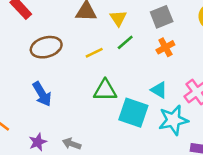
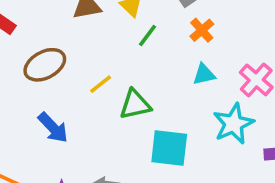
yellow line: (94, 53) -> (101, 84), moved
cyan triangle: (159, 90) -> (204, 74), moved, turned -30
cyan square: (133, 113) -> (169, 148), moved

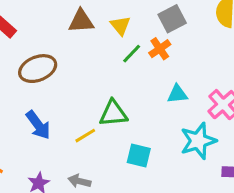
orange cross: (202, 30) -> (160, 49), moved
yellow line: (101, 84) -> (85, 136), moved
cyan square: (169, 148) -> (139, 155), size x0.7

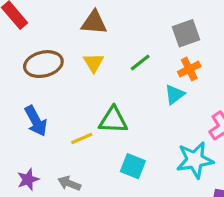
yellow triangle: (120, 25) -> (93, 63), moved
orange cross: (160, 49) -> (189, 69), moved
cyan triangle: (177, 94) -> (175, 94), moved, turned -40

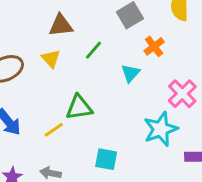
brown triangle: (94, 23) -> (61, 25), moved
orange cross: (189, 69) -> (154, 46), moved
cyan square: (133, 166) -> (106, 159), moved

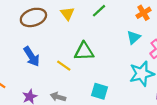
cyan triangle: (130, 73) -> (134, 37), moved
yellow line: (54, 130) -> (64, 66), turned 64

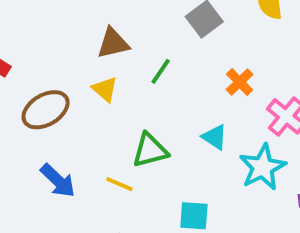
orange cross: (143, 13) -> (240, 82), moved
cyan triangle: (134, 37) -> (215, 137), moved, turned -32

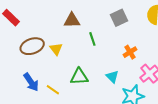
green line: (161, 71) -> (92, 39), turned -64
yellow triangle: (105, 89) -> (56, 49), moved
yellow line: (119, 184) -> (53, 90), moved

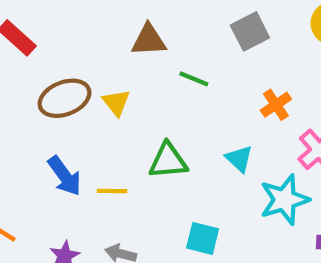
green line: (92, 39) -> (194, 79), turned -48
yellow line: (53, 90) -> (112, 191), turned -32

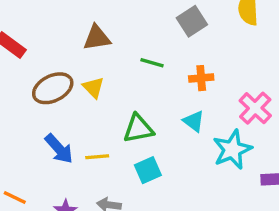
brown triangle: (149, 40) -> (97, 38), moved
orange cross: (276, 105) -> (201, 78), moved, turned 35
cyan square: (203, 238) -> (148, 170), moved, turned -32

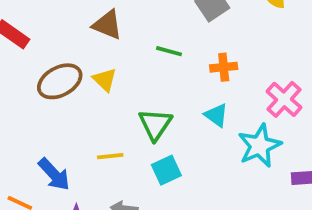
brown triangle: (97, 38) -> (107, 25), turned 32
green triangle: (138, 129) -> (155, 124), turned -44
blue arrow: (59, 149) -> (54, 174), moved

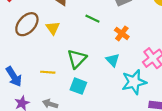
orange cross: (224, 67) -> (122, 33), turned 32
brown ellipse: (60, 81) -> (27, 24), turned -30
cyan square: (166, 170) -> (78, 86), turned 35

